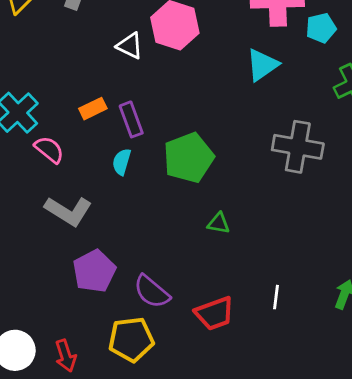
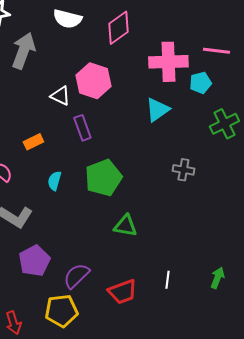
purple rectangle: (131, 119) -> (82, 128), moved
gray cross: (298, 147) -> (183, 170), size x0.6
green triangle: (219, 223) -> (125, 226), size x1.4
purple semicircle: (152, 292) -> (76, 276), turned 96

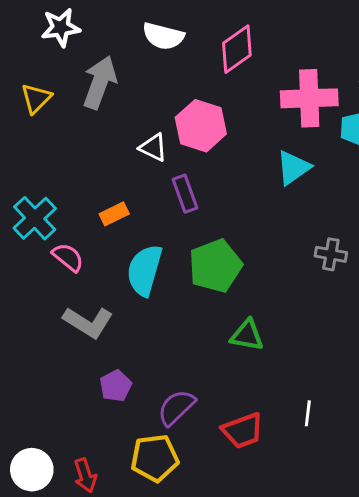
cyan semicircle: (54, 181) -> (145, 270), size x1.8
purple pentagon: (34, 261) -> (116, 386), size x0.7

